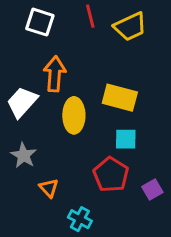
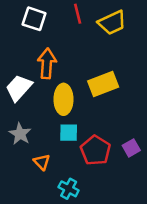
yellow rectangle: (120, 98) -> (103, 84), turned -36
cyan square: (126, 139) -> (69, 133), moved
purple square: (152, 189) -> (131, 148), moved

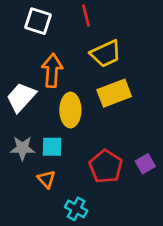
yellow trapezoid: (112, 23) -> (106, 54), moved
cyan square: (69, 133) -> (52, 147), moved
gray star: (20, 134) -> (22, 148), turned -30

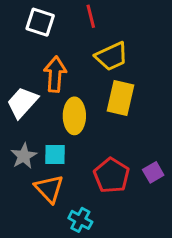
yellow rectangle: (114, 93) -> (120, 98), turned -56
gray star: (22, 148) -> (24, 156), turned -30
orange triangle: (46, 179) -> (49, 189), size x1.5

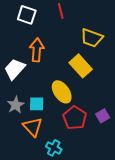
yellow trapezoid: (112, 56) -> (92, 38), moved, turned 45
yellow rectangle: (120, 98) -> (81, 66), turned -55
yellow ellipse: (74, 116) -> (62, 92), moved, turned -35

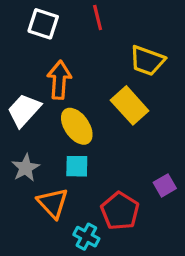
yellow ellipse: (62, 92) -> (77, 126), moved
cyan square: (37, 104) -> (77, 166), moved
red pentagon: (75, 118) -> (120, 211), moved

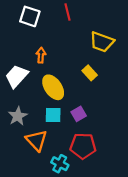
orange arrow: (59, 80) -> (41, 55), size x0.6
yellow rectangle: (130, 105) -> (90, 73), size x0.6
purple square: (165, 185) -> (79, 114), moved
red pentagon: (120, 211) -> (83, 146), turned -30

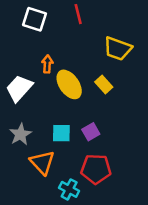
yellow ellipse: (53, 87) -> (69, 84), moved

